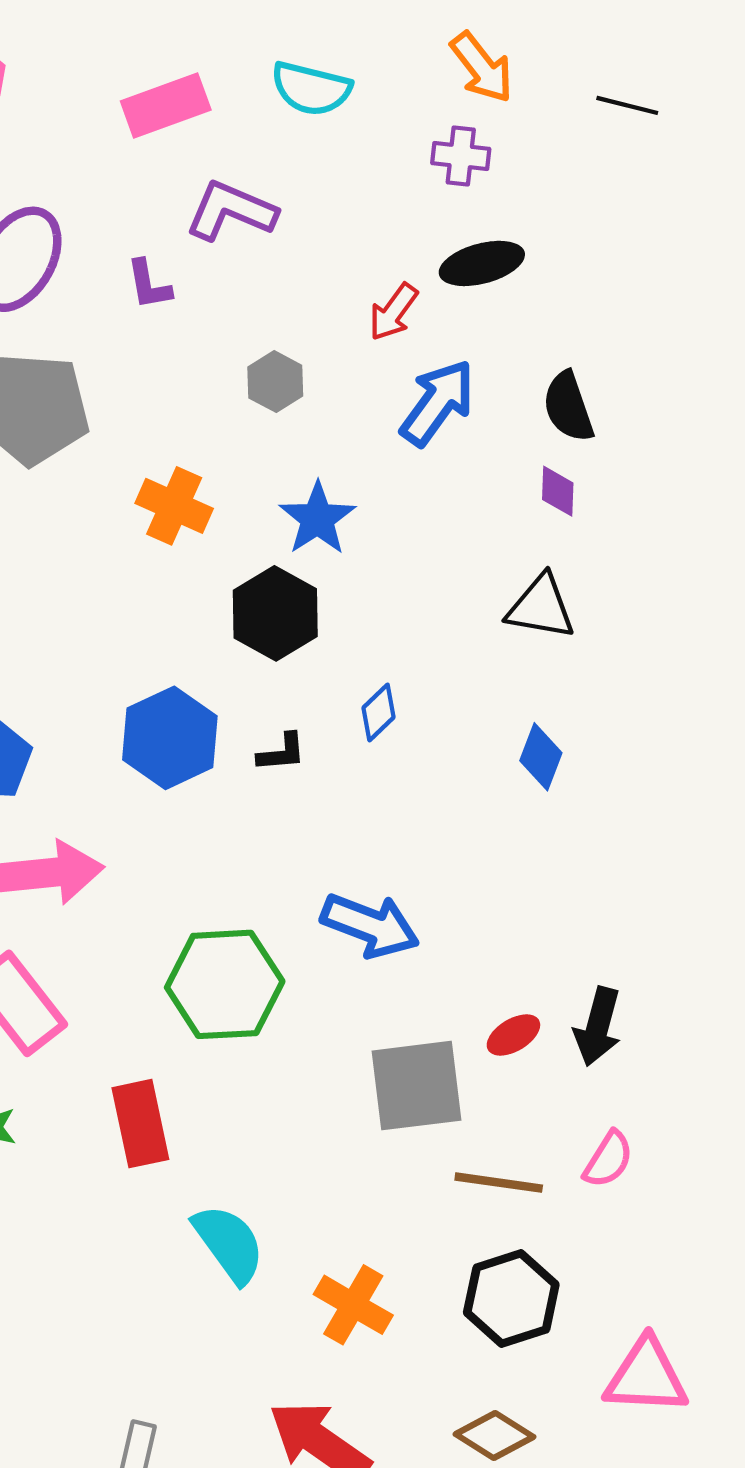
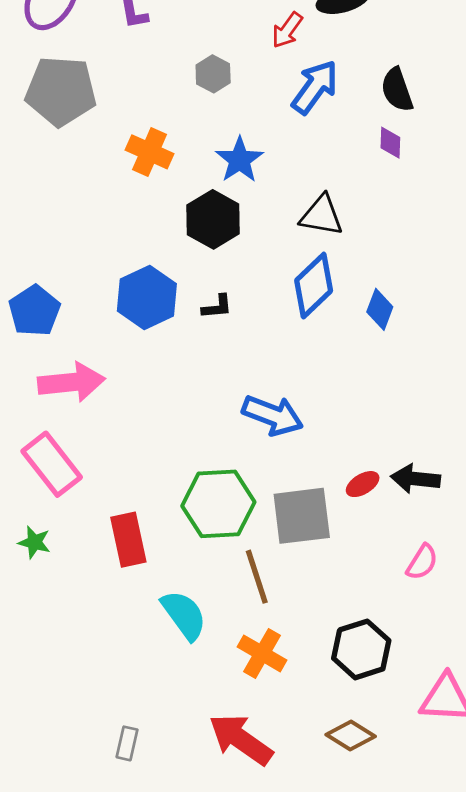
black triangle: (541, 607) -> (322, 215), moved
blue diamond: (379, 712) -> (314, 286), moved, size x1.8
green hexagon: (225, 984) -> (218, 504), moved
black arrow: (598, 1027) -> (416, 479), turned 81
brown line: (499, 1183) -> (257, 577), moved, turned 64

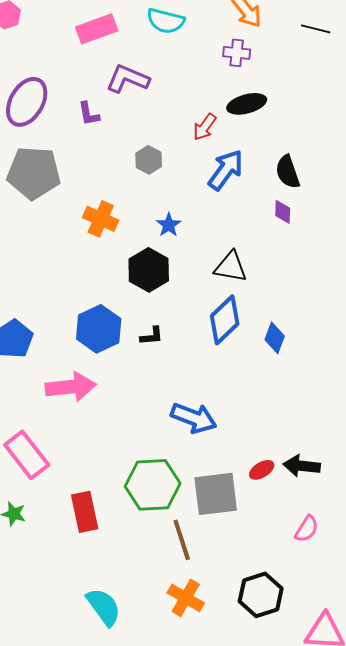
blue star: (240, 160) -> (169, 225), size x0.7
pink arrow: (71, 382) -> (71, 387), moved
cyan semicircle: (184, 615) -> (104, 607), moved

